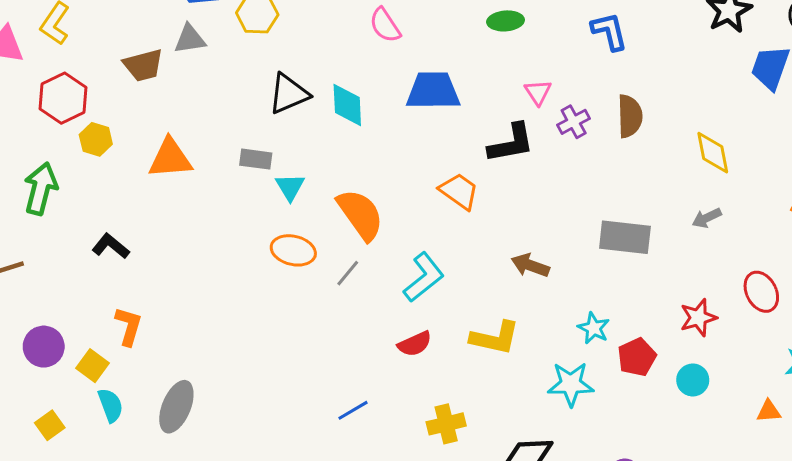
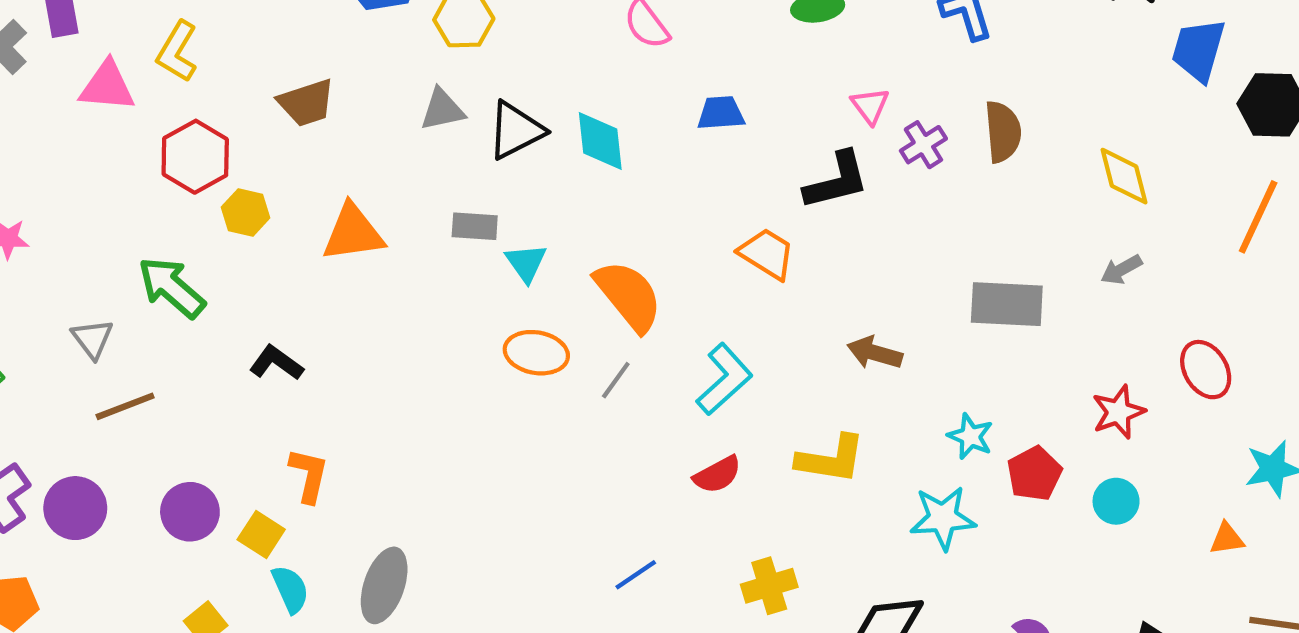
gray triangle: (190, 39) -> (442, 110), moved
blue trapezoid: (433, 91) -> (721, 113), size x0.6
green arrow: (41, 189) -> (172, 287), turned -60

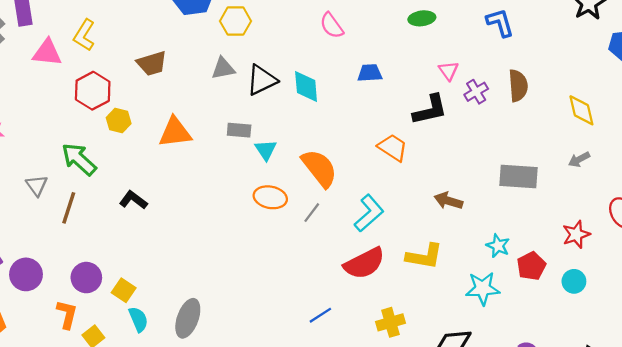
brown line: (125, 406) -> (69, 208), moved, turned -52
orange L-shape: (309, 475) -> (67, 314), moved
red semicircle: (717, 475) -> (364, 263), size x1.6

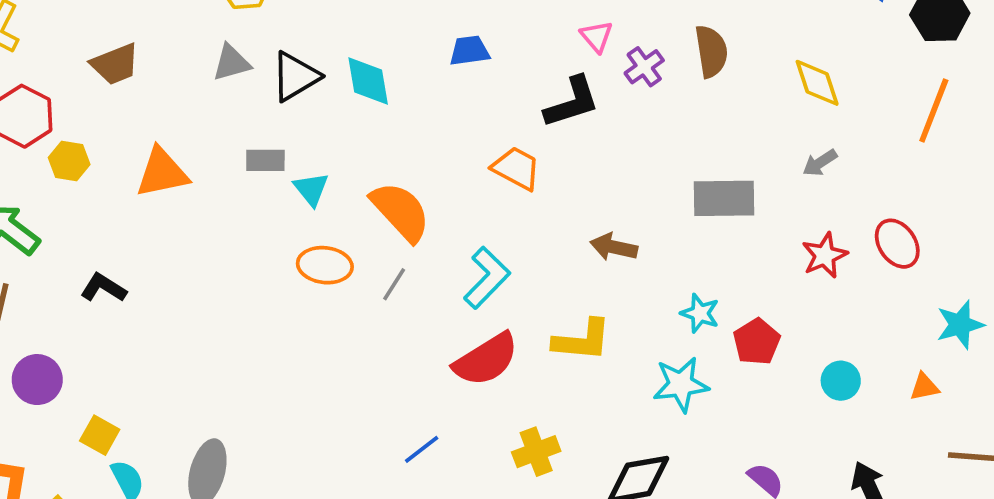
red star: (576, 234) -> (825, 255), moved
purple circle: (86, 278) -> (37, 380), moved
cyan circle: (574, 281) -> (841, 381), moved

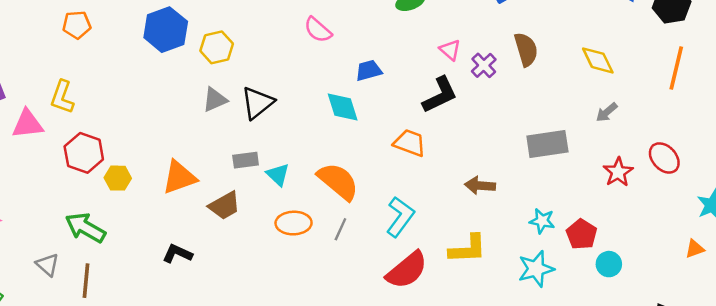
brown trapezoid: (115, 64) -> (225, 206), moved
cyan diamond: (368, 81) -> (343, 107), moved
black L-shape: (103, 288) -> (177, 254), moved
cyan circle: (841, 381) -> (609, 264), moved

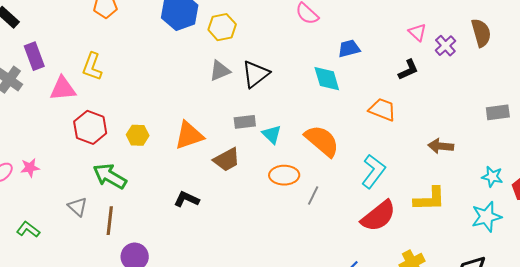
black L-shape: (440, 95) -> (408, 70), size x0.7
gray rectangle: (547, 144) -> (498, 112), size x0.7
red hexagon: (84, 153) -> (90, 127), moved
gray line: (340, 229) -> (313, 195), moved

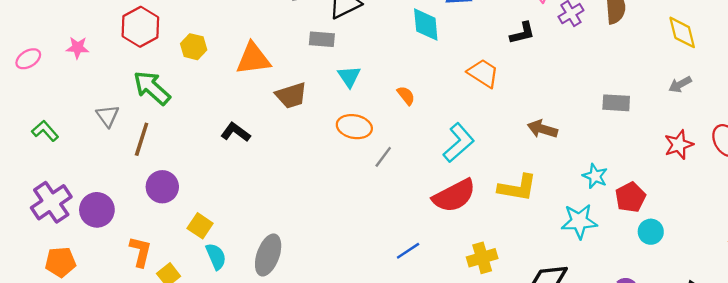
gray rectangle: (245, 122) -> (322, 39), moved
orange semicircle: (322, 141) -> (406, 96), size x0.5
pink star: (30, 168) -> (78, 48), moved

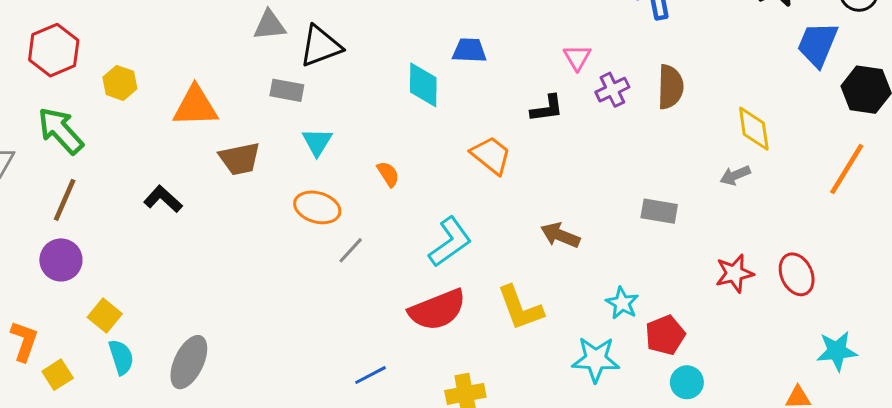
gray arrow: (680, 84) -> (735, 175), moved
brown line: (142, 139) -> (65, 200), moved
yellow L-shape: (517, 188) -> (520, 308), turned 54

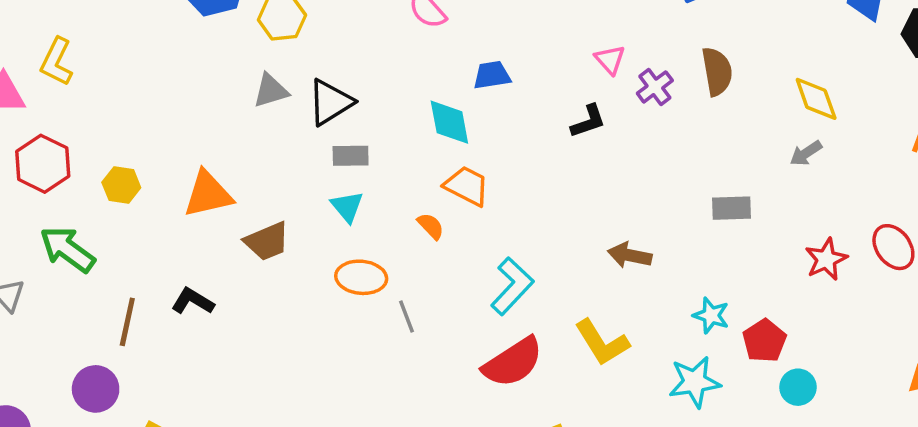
gray rectangle: (287, 90) -> (351, 156), moved
orange trapezoid: (491, 155) -> (467, 186), moved
brown line: (65, 200) -> (127, 322), moved
gray line: (351, 250) -> (406, 317), turned -52

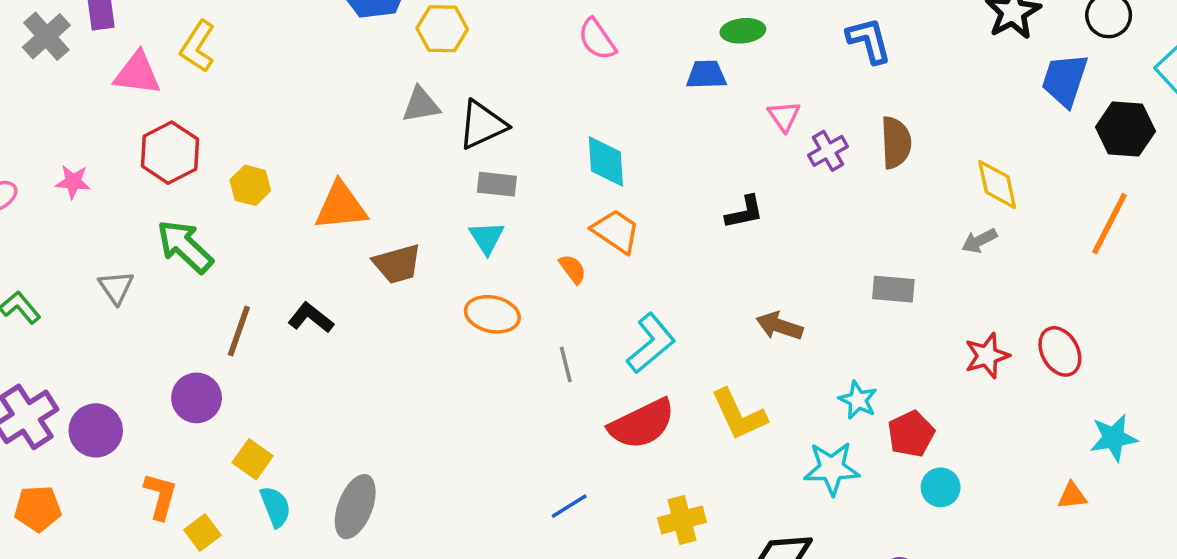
blue trapezoid: (492, 75) -> (706, 75), moved
black L-shape: (588, 121) -> (745, 212), moved
gray line: (406, 317) -> (566, 364), moved

